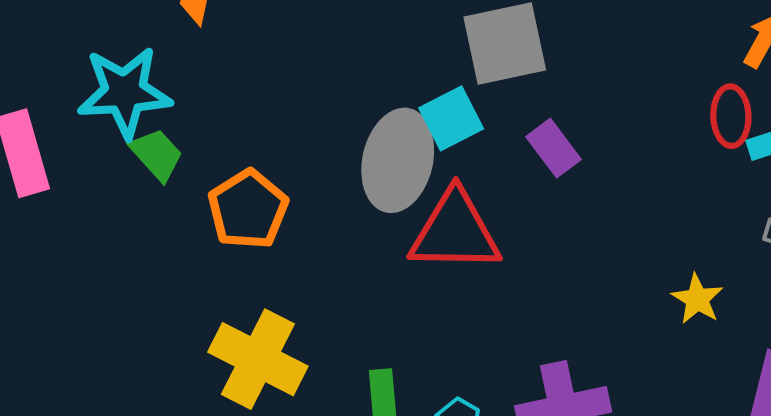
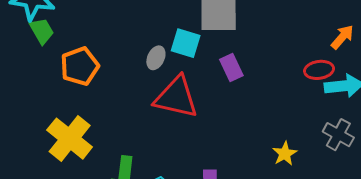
red ellipse: (731, 116) -> (319, 70), turned 72
cyan square: (451, 118) -> (186, 43), turned 32
gray ellipse: (398, 160) -> (156, 58), size x0.5

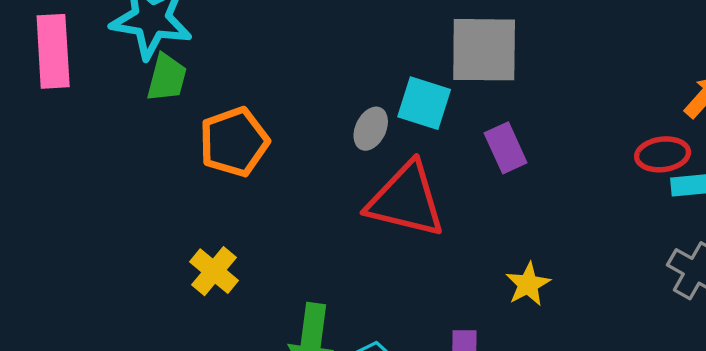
green trapezoid: (42, 31) -> (167, 78), turned 44
yellow cross: (70, 139) -> (214, 271), size x0.6
yellow star: (285, 154) -> (528, 284), moved

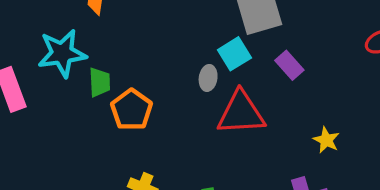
green trapezoid: (167, 78) -> (100, 82), moved
cyan square: (424, 103) -> (234, 54), turned -32

